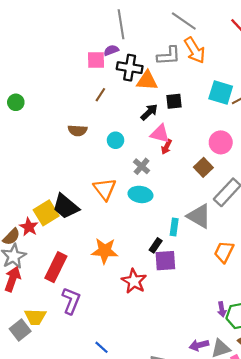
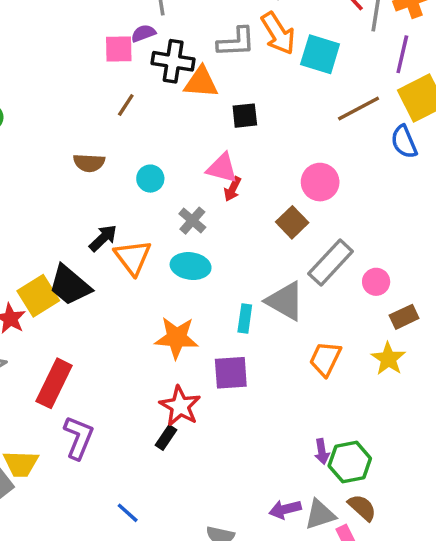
cyan square: (221, 93) -> (320, 54), moved
black arrow: (149, 112) -> (103, 238), moved
black rectangle: (156, 245) -> (166, 438), moved
orange star: (105, 251) -> (177, 338), moved

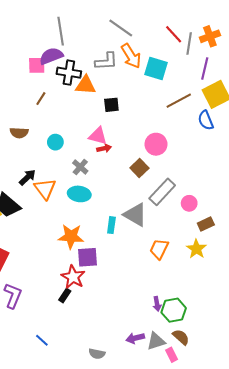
purple semicircle: (143, 33) -> (51, 56), size x1.6
red arrow: (233, 189) -> (104, 148), turned -128
purple square: (231, 373) -> (88, 257), moved

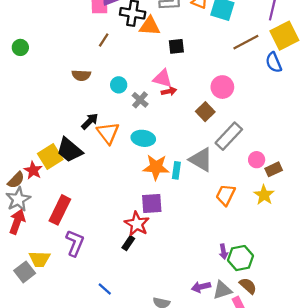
gray cross: (80, 167) -> (140, 100), moved
pink circle: (189, 203) -> (257, 160), moved
orange star: (71, 236) -> (156, 167), moved

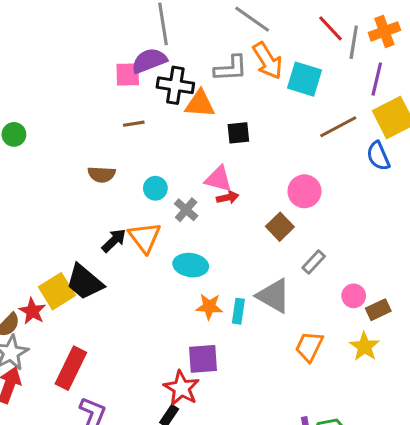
brown line: (104, 40) -> (134, 124), turned 48
orange triangle: (108, 133) -> (145, 237), moved
gray rectangle: (229, 136) -> (314, 262), size x0.6
orange star: (156, 167) -> (209, 307), size x0.7

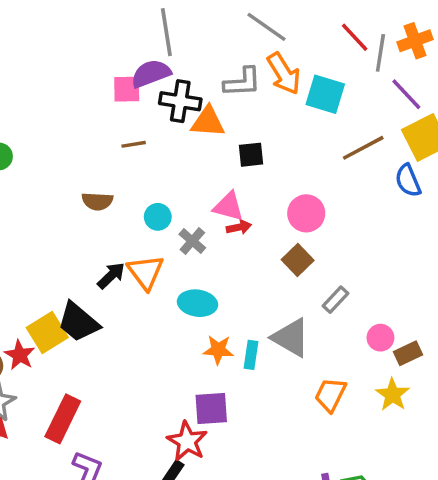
purple line: (377, 79) -> (406, 94), turned -56
pink circle: (304, 191) -> (306, 213), moved

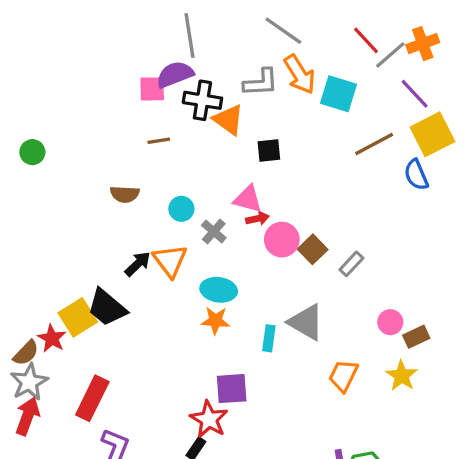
gray line: (380, 53) -> (390, 55), turned 40
orange triangle: (208, 122) -> (228, 120), turned 32
pink circle: (306, 213) -> (282, 240), moved
gray rectangle: (336, 300) -> (351, 264), moved
orange star: (218, 350) -> (215, 321), moved

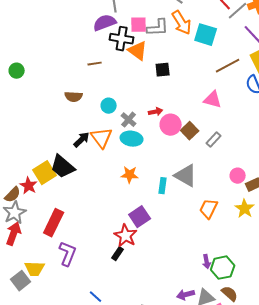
pink square: (152, 89) -> (139, 25), moved
pink triangle: (248, 199) -> (213, 100), moved
cyan ellipse: (219, 290) -> (132, 139), moved
purple square: (232, 389) -> (140, 217), turned -30

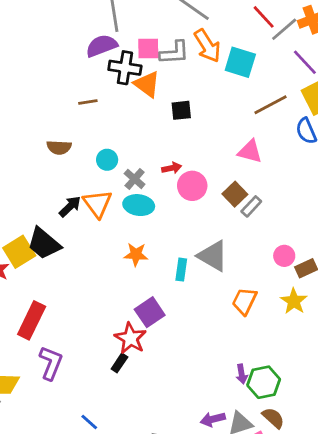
brown square: (190, 131) -> (235, 194), moved

